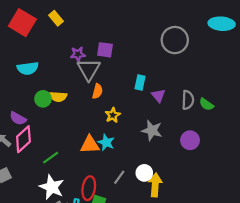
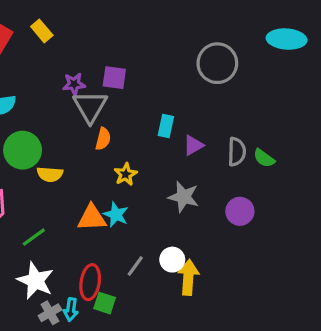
purple triangle: (158, 96) -> (193, 145), turned 40
yellow semicircle: (58, 97) -> (50, 174), moved
green circle: (43, 99) -> (23, 150), size x1.5

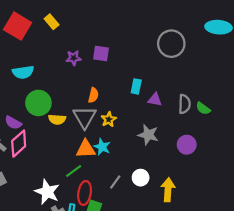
gray triangle: (90, 107) -> (85, 117), moved
purple triangle: (193, 145) -> (155, 100), turned 40
green line: (34, 237) -> (74, 171), moved
yellow arrow: (188, 277) -> (168, 190), moved

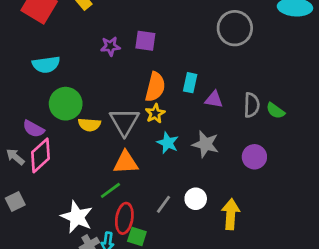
orange semicircle: (93, 95) -> (155, 87), moved, size x1.5
yellow star: (109, 119) -> (155, 113), moved
cyan star: (102, 147) -> (168, 143), moved

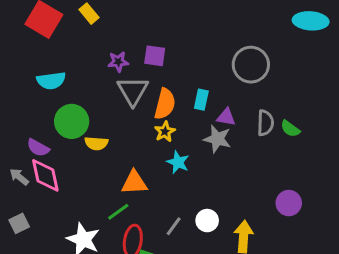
gray circle: (235, 28) -> (251, 65), moved
gray triangle: (124, 122) -> (133, 91), moved
gray star: (205, 144) -> (217, 139), moved
pink diamond: (40, 155) -> (45, 175), turned -60
purple circle: (254, 157) -> (289, 203), moved

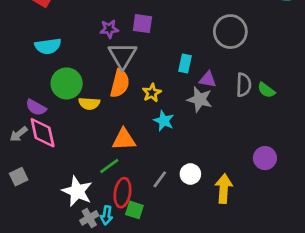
orange semicircle: (165, 104) -> (120, 83), moved
gray arrow: (19, 177) -> (19, 134), turned -78

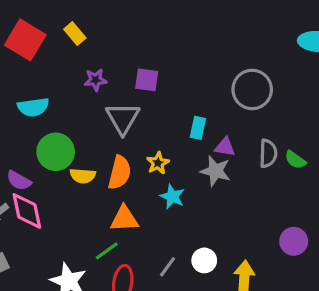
purple star: (109, 29) -> (96, 80), moved
orange semicircle: (120, 83) -> (120, 173), moved

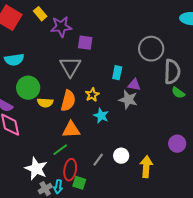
purple star: (96, 80) -> (61, 27), moved, size x1.5
gray semicircle: (268, 153) -> (172, 72), moved, size x1.4

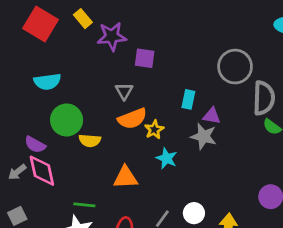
gray triangle: (70, 67) -> (124, 91), size x0.6
orange semicircle: (68, 101) -> (132, 119), moved, turned 55
green line: (60, 150) -> (84, 205), moved, turned 42

